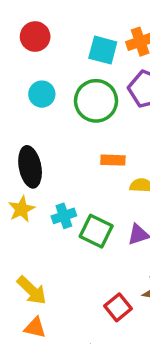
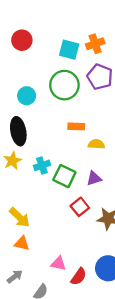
cyan circle: (42, 94) -> (27, 96), moved
red square: (118, 307) -> (80, 207), moved

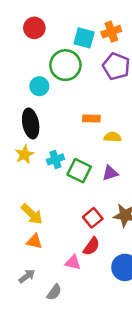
green circle: (64, 85) -> (65, 65), moved
red square: (80, 207) -> (93, 218), moved
red semicircle: (79, 277) -> (91, 246), moved

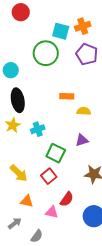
red circle: (34, 28) -> (21, 12), moved
cyan circle: (39, 86) -> (11, 70), moved
green square: (79, 171) -> (56, 153), moved
red square: (93, 218) -> (49, 176), moved
orange triangle: (34, 241) -> (27, 201), moved

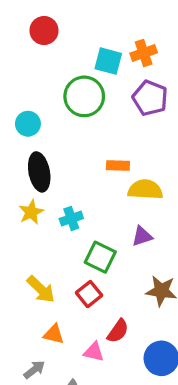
yellow semicircle: (84, 111) -> (145, 190), size x1.5

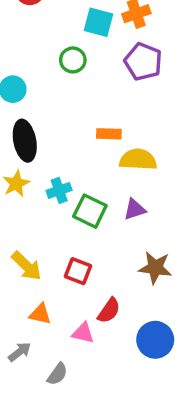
green circle: (84, 96) -> (73, 60), size x0.6
green square: (100, 257) -> (90, 211), moved
red square: (89, 294) -> (78, 271), turned -30

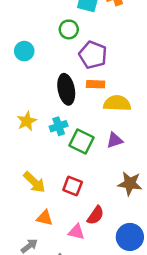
purple pentagon: (143, 62) -> (93, 55), moved
black ellipse: (25, 141) -> (66, 89), moved

